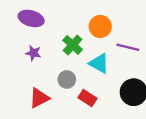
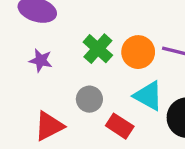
orange circle: (100, 27) -> (138, 52), moved
cyan triangle: (99, 63) -> (148, 96), moved

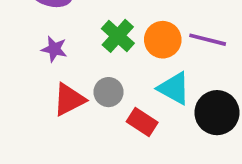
red triangle: (49, 126) -> (69, 100), moved

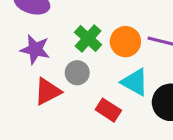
purple star: (54, 49) -> (35, 49), size x1.4
gray circle: (108, 92) -> (77, 73), moved

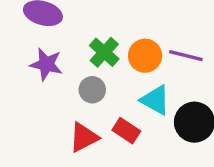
red triangle: (48, 91) -> (84, 137), moved

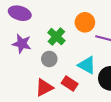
orange circle: (145, 56) -> (85, 22), moved

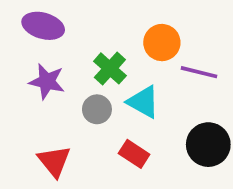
cyan triangle: (87, 65) -> (143, 102), moved
red triangle: (44, 87) -> (54, 161), moved, turned -42

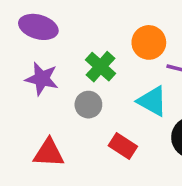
cyan triangle: (143, 102) -> (152, 101), moved
red triangle: (54, 161) -> (49, 153), turned -48

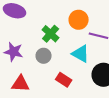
purple star: (42, 79) -> (14, 52), moved

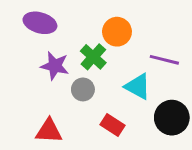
orange circle: (79, 20) -> (117, 32), moved
purple star: (14, 52) -> (55, 66), moved

